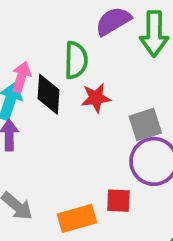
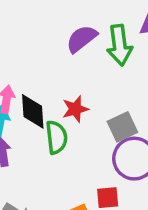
green semicircle: (76, 60) -> (56, 137), moved

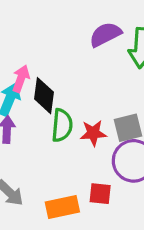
red star: (75, 109) -> (93, 133), moved

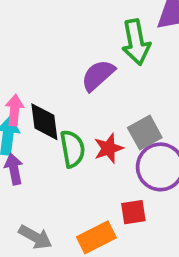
purple semicircle: (105, 34) -> (98, 75), moved

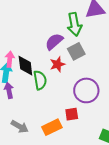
gray square: (145, 133) -> (76, 51), moved
red star: (109, 148) -> (57, 64), moved

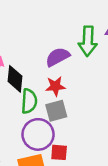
gray square: (76, 51) -> (56, 111), moved
purple circle: (86, 90) -> (38, 134), moved

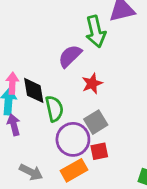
red star: (55, 86) -> (92, 83), moved
gray square: (56, 111) -> (96, 122), moved

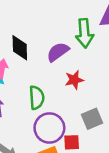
black diamond: (34, 90) -> (20, 48), moved
gray square: (96, 122) -> (92, 119), moved

